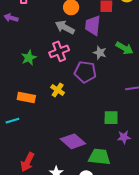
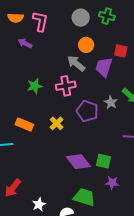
gray star: (100, 53) -> (111, 102), moved
purple diamond: (73, 141) -> (78, 162), moved

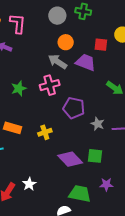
purple trapezoid: (104, 67) -> (86, 62), turned 100
gray star: (111, 102) -> (97, 124), moved
yellow cross: (57, 123) -> (45, 132), moved, turned 32
purple star: (112, 183) -> (106, 184), moved
white star: (39, 204) -> (29, 184), moved

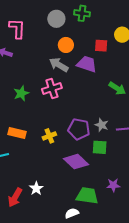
purple pentagon: (74, 108) -> (79, 129), moved
green square: (95, 156) -> (100, 147), moved

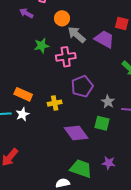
orange circle: (66, 45) -> (62, 18), moved
green star: (21, 93) -> (42, 46), moved
purple pentagon: (79, 129) -> (82, 86), moved, turned 30
white star: (36, 188) -> (22, 114), moved

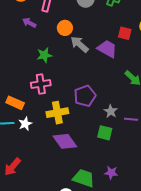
pink cross: (66, 57) -> (41, 84), moved
orange rectangle: (23, 94) -> (15, 103), moved
yellow cross: (55, 103) -> (57, 113), size x1.5
purple diamond: (76, 133) -> (65, 141), moved

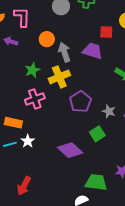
gray arrow: (80, 44) -> (64, 52), turned 42
yellow cross: (57, 113) -> (59, 77), moved
green square: (105, 133) -> (97, 134), moved, turned -35

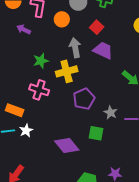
red square: (106, 32) -> (97, 27), moved, turned 32
orange circle: (47, 39) -> (62, 19), moved
pink cross: (35, 99) -> (39, 90), turned 30
green square: (97, 134) -> (96, 133), turned 35

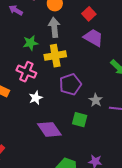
gray arrow: (75, 48) -> (54, 27), moved
white star: (26, 130) -> (36, 98), moved

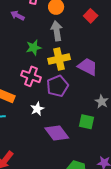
purple trapezoid: (93, 38) -> (88, 67), moved
purple pentagon: (70, 84) -> (57, 86), moved
white star: (36, 98) -> (37, 109), moved

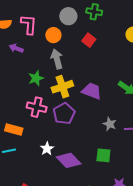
white star: (37, 109) -> (47, 149), moved
green square: (86, 122) -> (103, 155), moved

